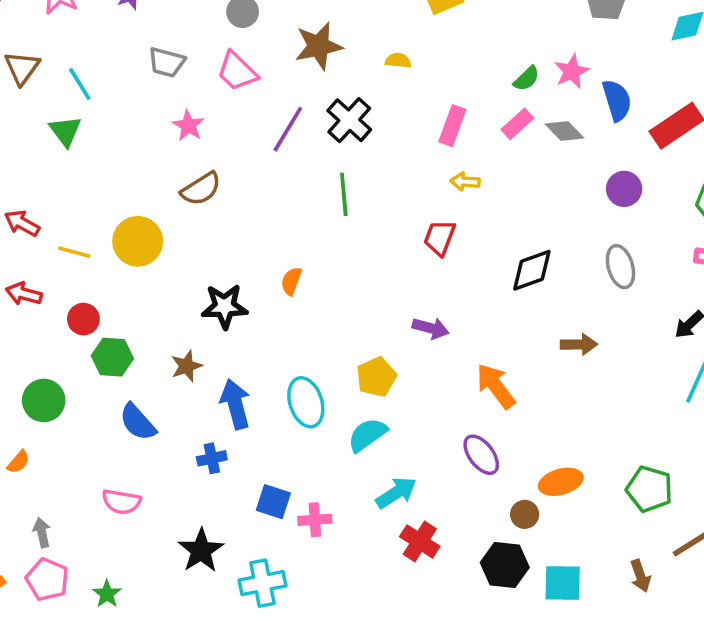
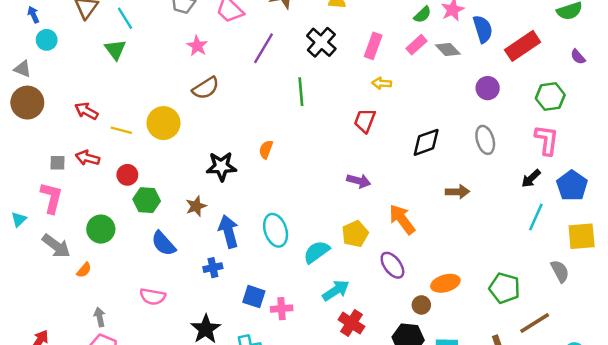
black cross: (349, 120) -> (321, 42), moved
yellow pentagon: (376, 377) -> (355, 234), moved

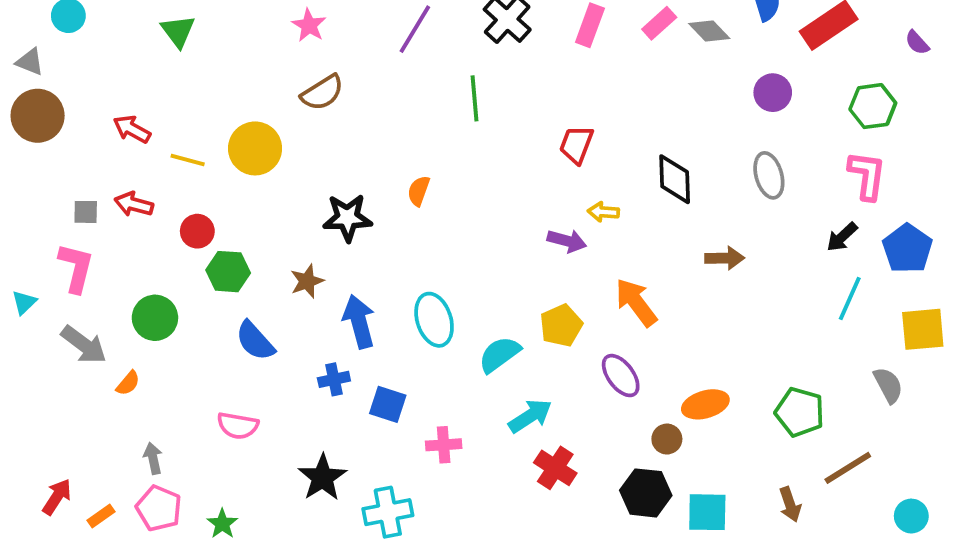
yellow arrow: (382, 83) -> (603, 212), moved
black diamond: (426, 142) -> (675, 179), turned -72
blue square: (254, 297) -> (388, 404), moved

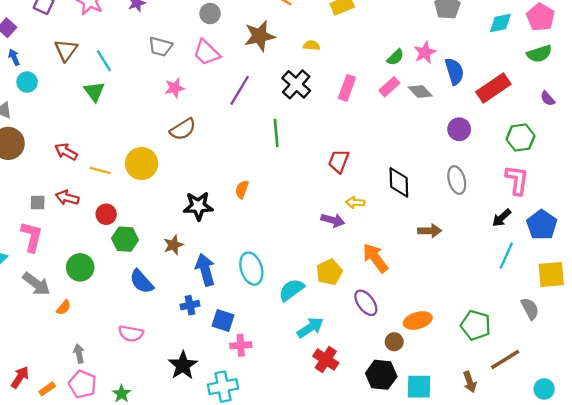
pink star: (309, 25) -> (175, 88), turned 30
pink cross: (444, 445) -> (241, 345), moved

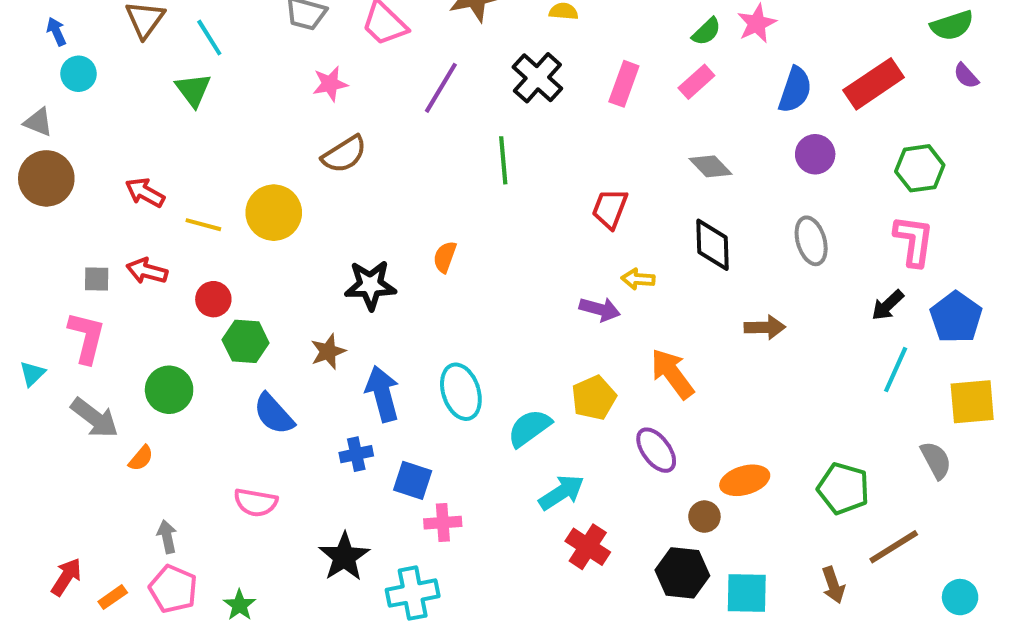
blue semicircle: (454, 71) -> (795, 90), moved, turned 36
gray diamond: (420, 91) -> (710, 166), moved
purple semicircle: (548, 99) -> (966, 76), moved

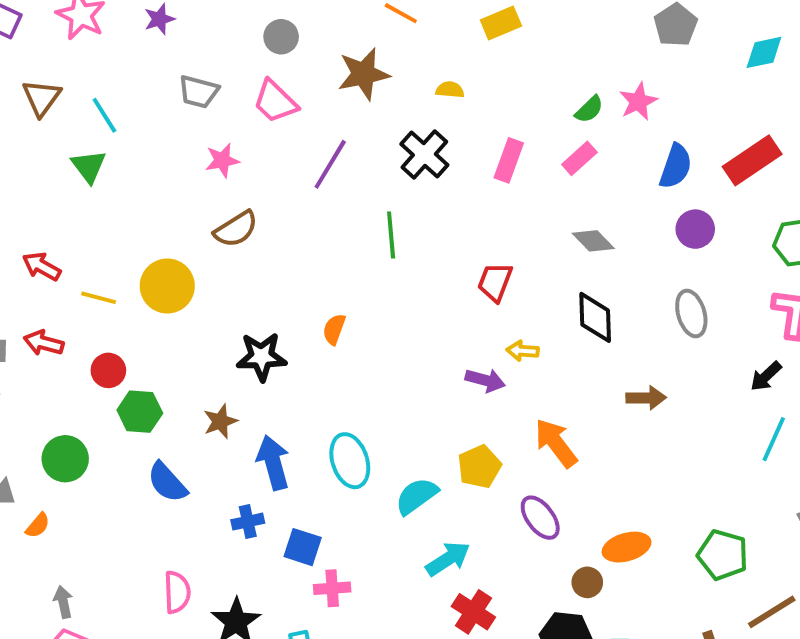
pink semicircle: (256, 502) -> (177, 592), moved, turned -102

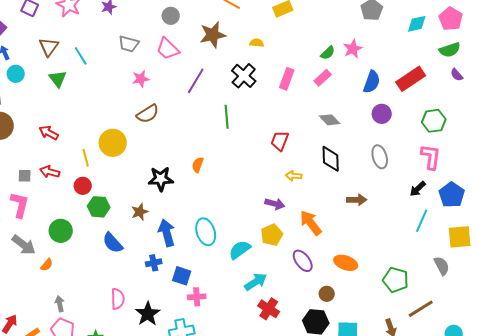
green triangle: (89, 166) -> (58, 79), moved
yellow line: (99, 298) -> (86, 158), moved, turned 60
purple arrow: (485, 380) -> (275, 204), moved
orange ellipse: (627, 547) -> (346, 263), moved, turned 35

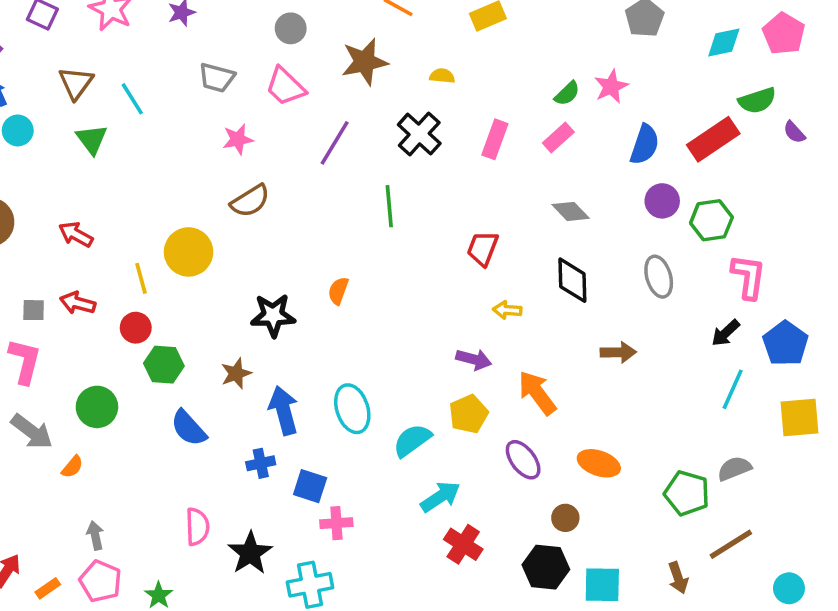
green semicircle: (450, 50) -> (757, 101), moved
green hexagon: (434, 121) -> (711, 220), moved
gray semicircle: (442, 266) -> (734, 469), moved, turned -84

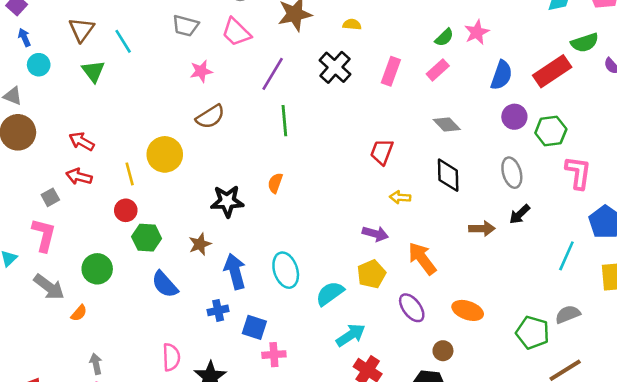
green line: (389, 206) -> (284, 121), moved
red arrow: (78, 303) -> (79, 177), moved
gray square: (34, 310) -> (50, 197), turned -30
black arrow: (726, 333) -> (520, 214), moved

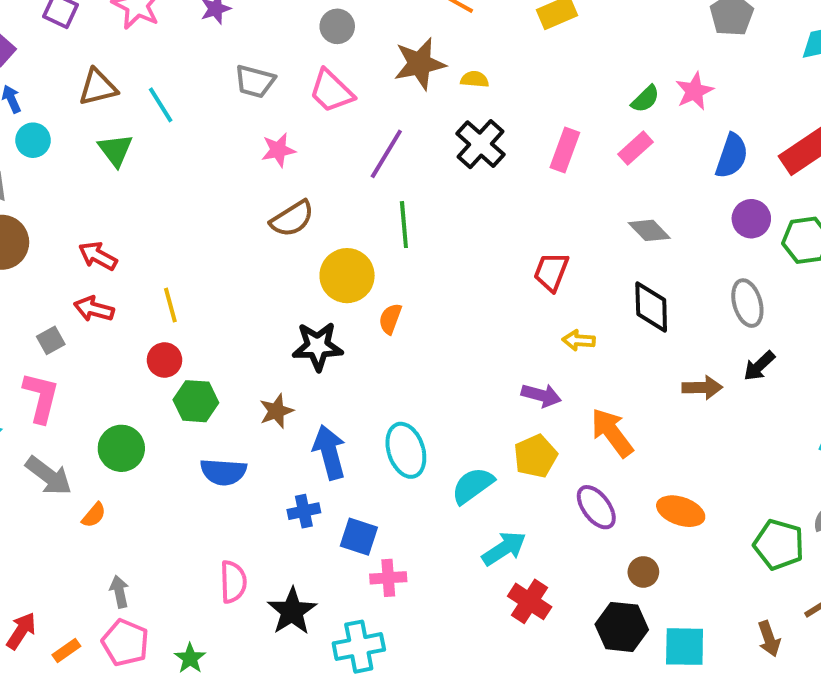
yellow semicircle: (352, 24) -> (475, 79), moved
brown triangle: (82, 30) -> (98, 87), turned 40
yellow circle: (165, 154) -> (347, 276), moved
blue semicircle: (165, 284) -> (223, 472), turned -44

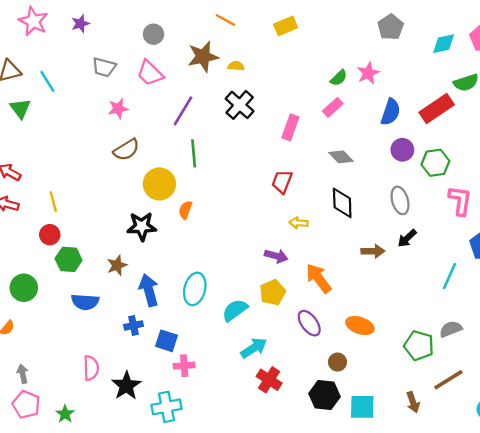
pink rectangle: (565, 150) -> (290, 127), moved
cyan ellipse: (406, 450) -> (195, 289), turned 32

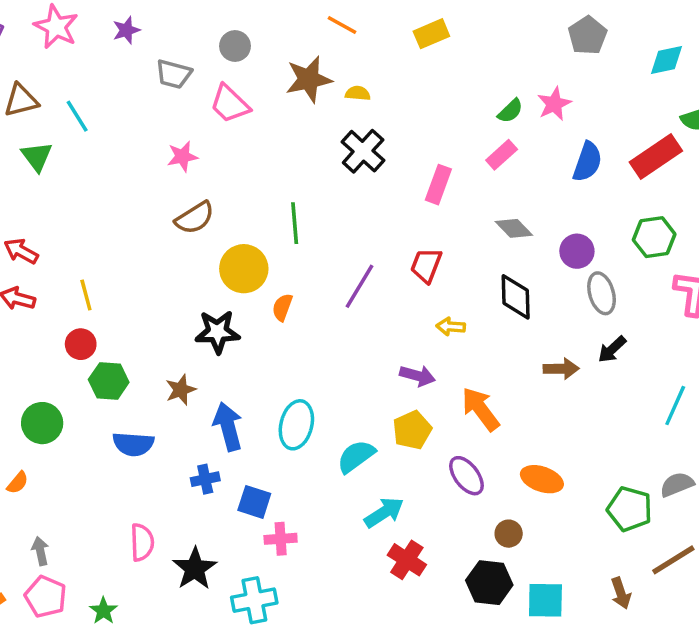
gray trapezoid: (104, 67) -> (174, 74), moved
purple line: (183, 111) -> (360, 286), moved
purple circle: (402, 150) -> (577, 251), moved

